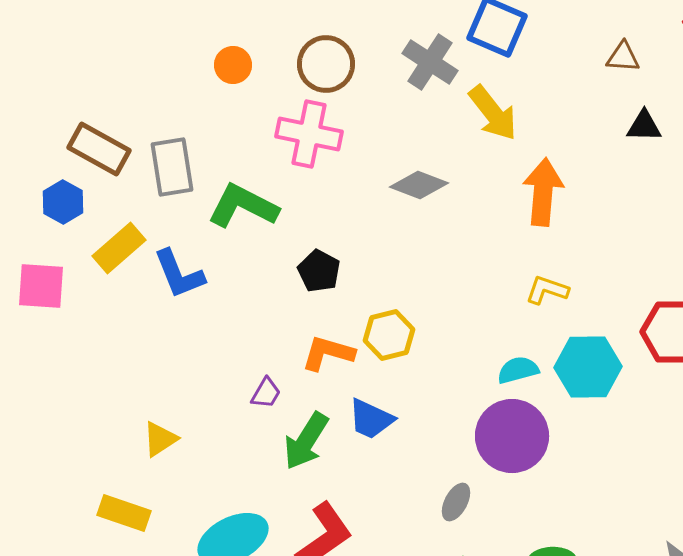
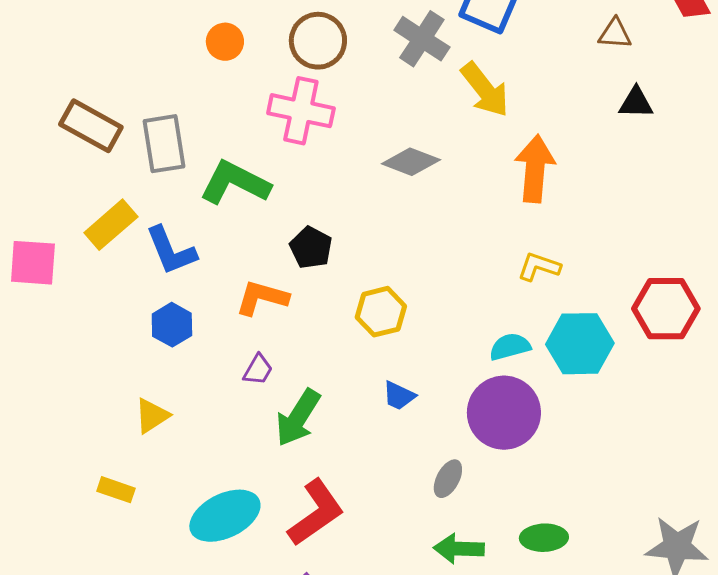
blue hexagon: (63, 202) -> (172, 325), moved
orange L-shape: (328, 353) -> (262, 298), moved
blue trapezoid: (371, 419) -> (399, 396), moved, size x0.7
yellow rectangle: (124, 513) -> (116, 490), size x0.7

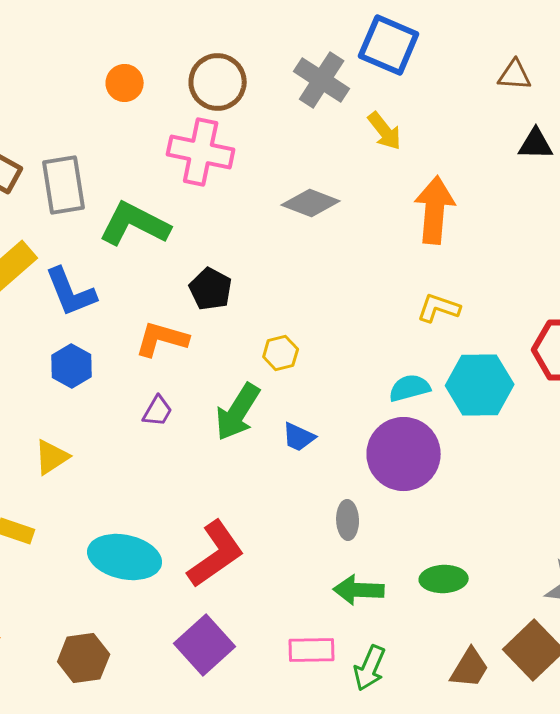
yellow arrow: (485, 90) -> (385, 131), size x0.7
yellow hexagon: (381, 312) -> (281, 353), size x0.7
green arrow: (298, 418) -> (238, 412), moved
gray ellipse: (448, 479) -> (348, 520), turned -30
cyan ellipse: (225, 516) -> (125, 557), turned 38

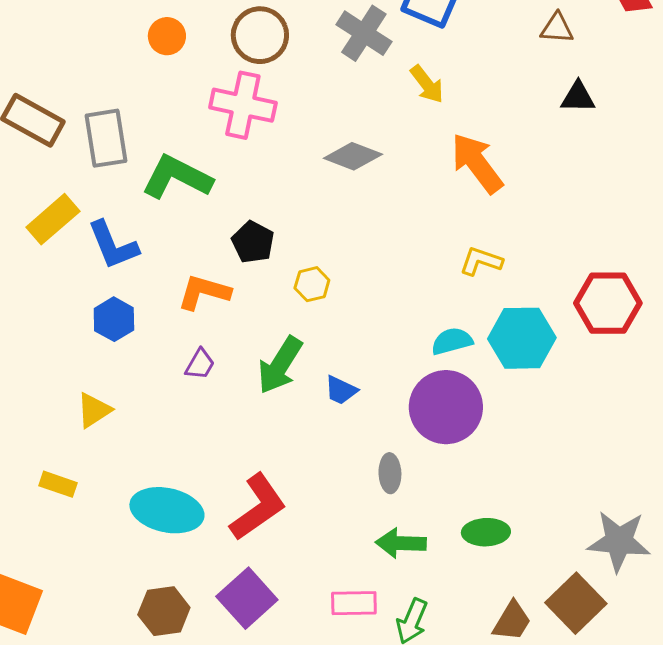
orange arrow: (435, 210) -> (477, 163), turned -42
yellow hexagon: (281, 353) -> (312, 284), moved
brown hexagon: (84, 658) -> (164, 611), moved

